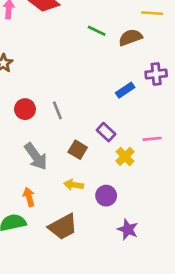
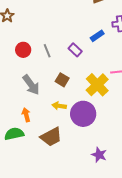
purple rectangle: (106, 132) -> (75, 50), moved
yellow cross: (125, 156) -> (97, 85), size x1.6
purple circle: (106, 196) -> (83, 114), size x1.6
purple star: (128, 229) -> (99, 155), moved

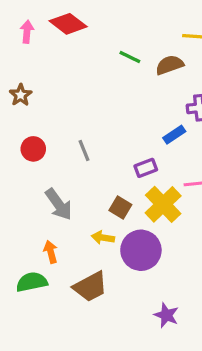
blue rectangle: (97, 36) -> (174, 135), moved
red circle: (23, 50) -> (33, 149), moved
purple rectangle: (75, 50) -> (146, 168), moved, turned -64
brown square: (62, 80) -> (120, 207), moved

